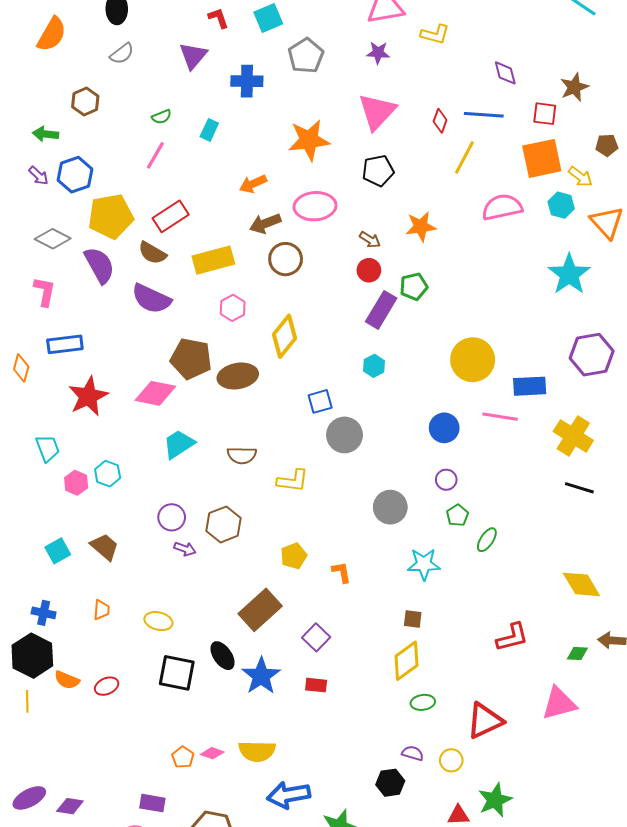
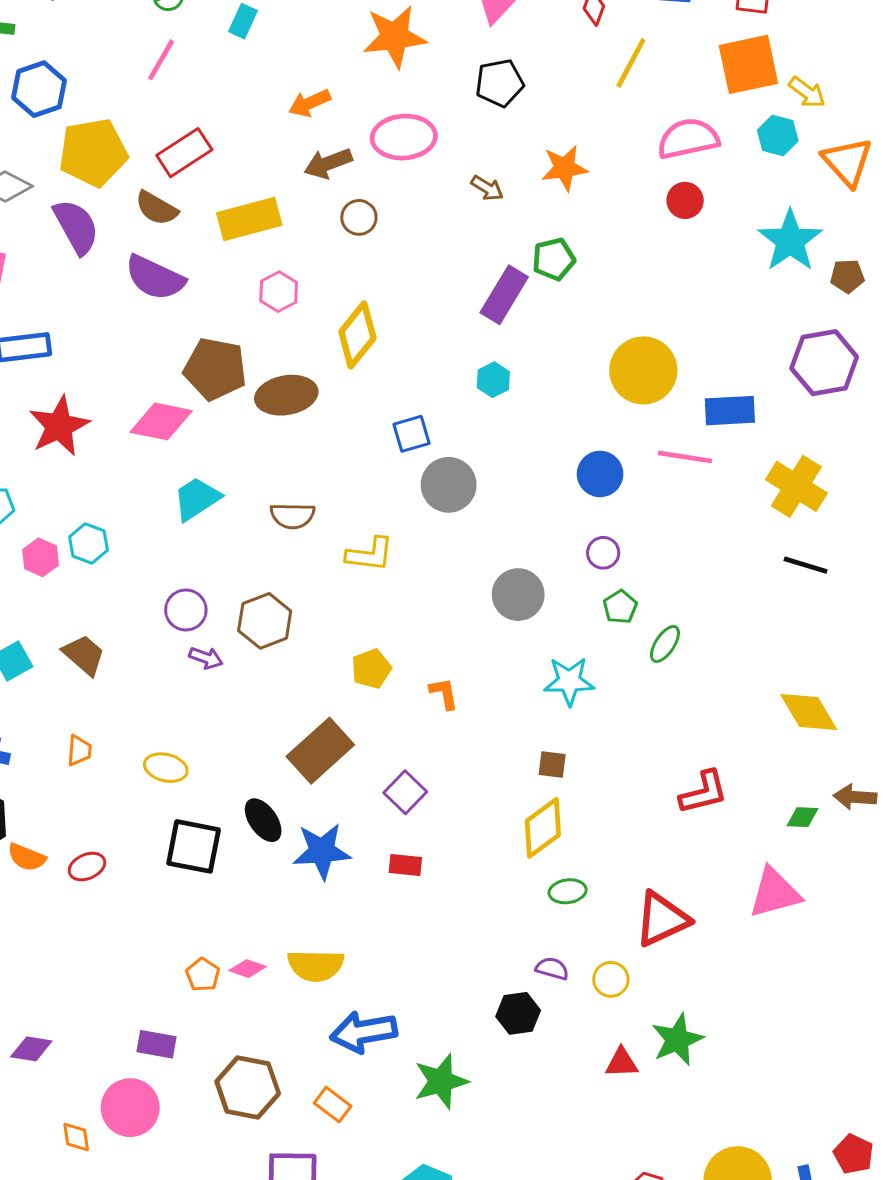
brown pentagon: (607, 145) -> (847, 276), moved
brown circle: (286, 259) -> (359, 217), size x0.7
red circle: (369, 270) -> (685, 200), moved
blue star: (261, 676) -> (322, 851), turned 30

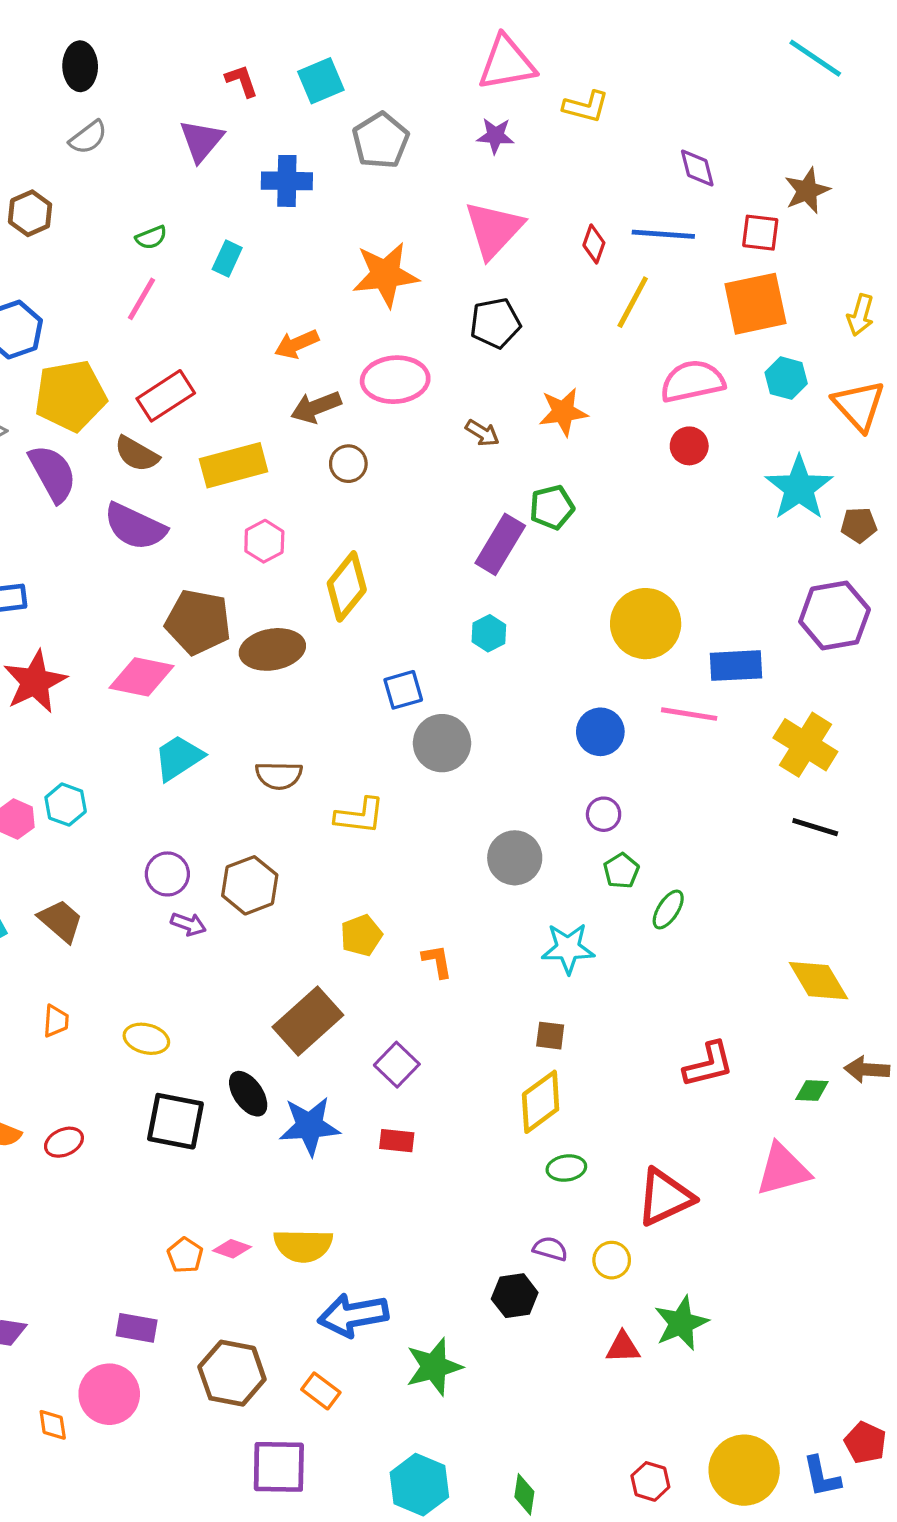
yellow arrow: (807, 92) -> (860, 315), moved, turned 69

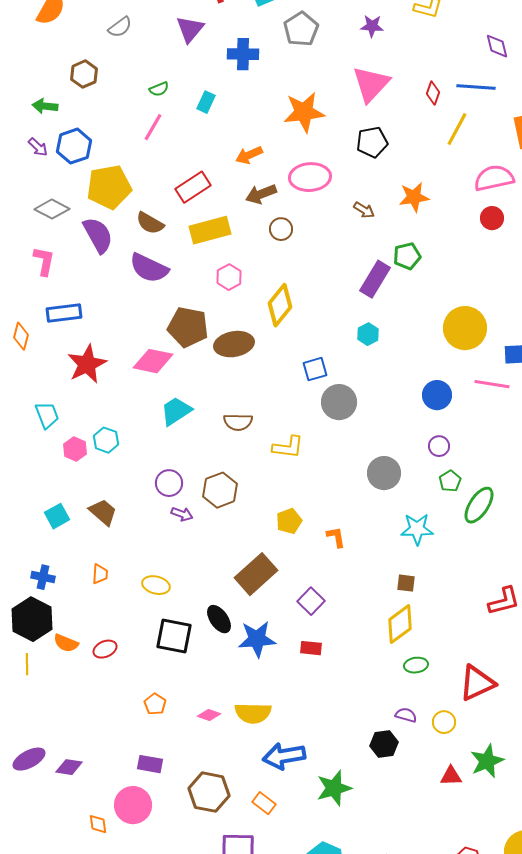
red rectangle: (166, 396) -> (193, 187), moved
green ellipse: (668, 910) -> (479, 505), size x1.5
orange pentagon: (185, 1255) -> (155, 704), moved

